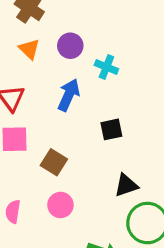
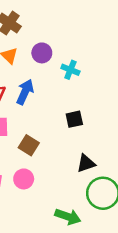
blue arrow: (69, 95) -> (25, 92), moved
pink circle: (60, 205) -> (24, 179), moved

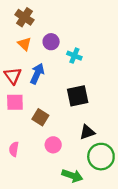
black square: (74, 119) -> (78, 96), size x1.5
pink circle: (24, 179) -> (53, 145), moved

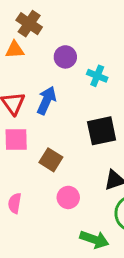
orange triangle: (24, 44) -> (15, 50), moved, turned -48

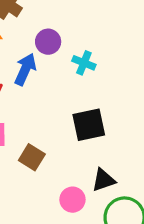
blue arrow: (47, 100) -> (25, 69), moved
pink circle: (68, 197) -> (72, 200), moved

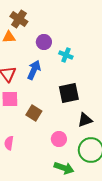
blue arrow: (25, 69) -> (34, 70), moved
black triangle: (103, 180) -> (85, 120), moved

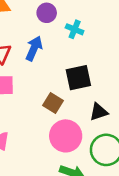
brown square: (34, 113) -> (53, 103), moved
pink circle: (59, 139) -> (66, 136), size x1.6

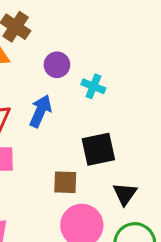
brown square: (53, 103) -> (65, 182), turned -30
black triangle: (99, 112) -> (125, 194), turned -36

